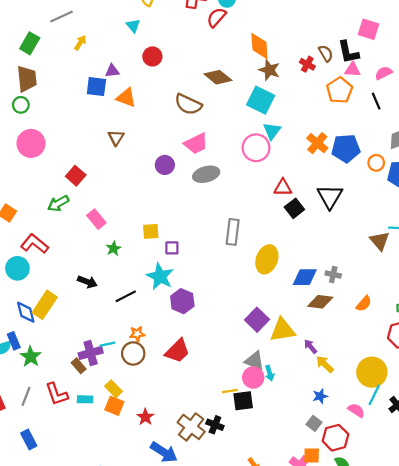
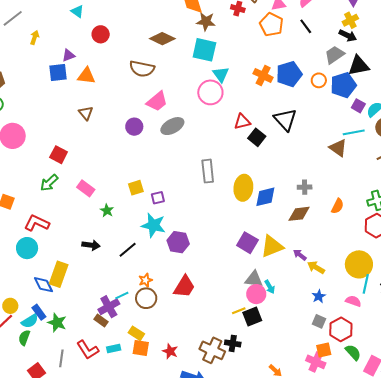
blue diamond: (305, 277) -> (265, 197), moved

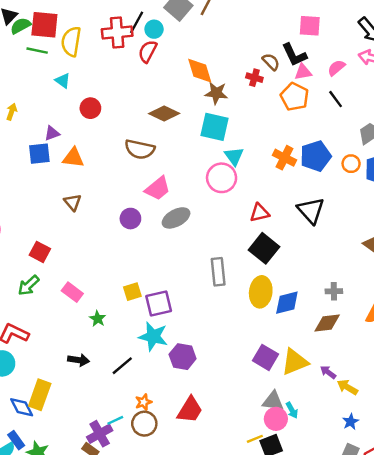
black square: (257, 137) -> (264, 248), moved, size x1.4
purple square: (158, 198) -> (159, 304), size x1.6

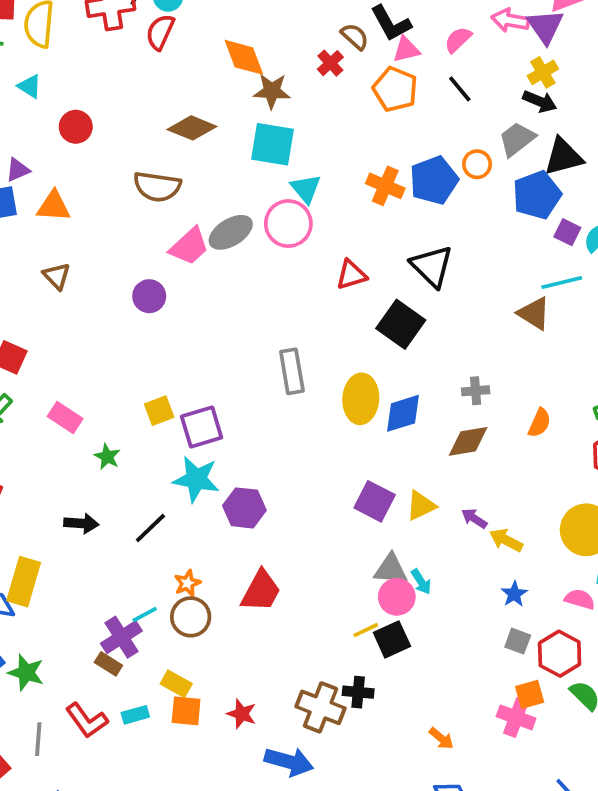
red cross: (254, 78) -> (330, 63), turned 35
orange circle: (351, 164) -> (477, 164), moved
gray ellipse: (176, 218) -> (231, 232), moved
black square: (264, 248) -> (401, 324), moved
yellow triangle: (295, 362) -> (421, 506), size x0.7

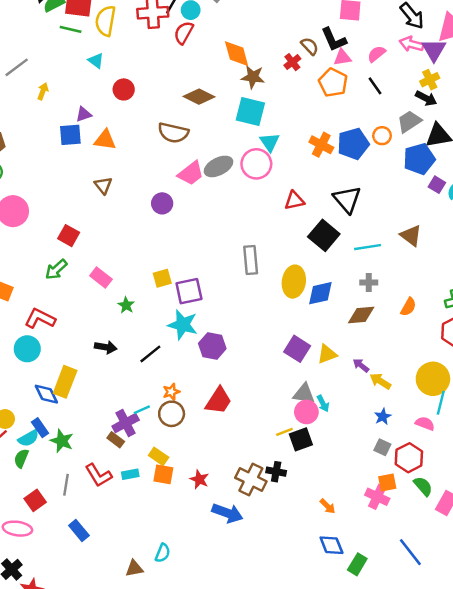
cyan line: (562, 282) -> (368, 247), moved

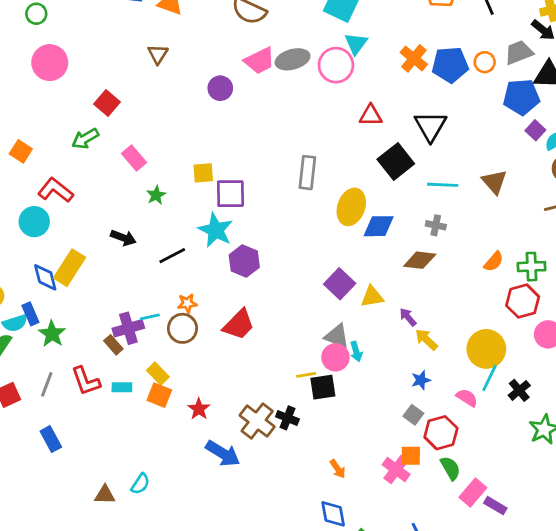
orange semicircle: (408, 307) -> (494, 262), moved

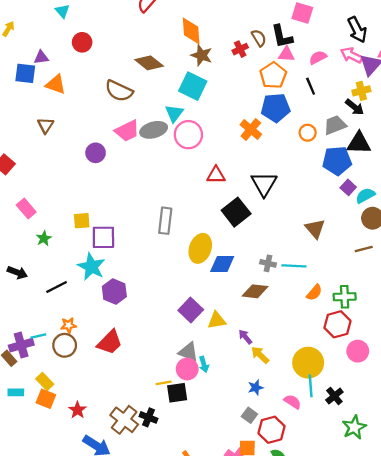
cyan triangle: (356, 44) -> (174, 113), moved
blue pentagon: (450, 65) -> (276, 108), moved
cyan line: (443, 185) -> (294, 266), moved
cyan line: (490, 378) -> (311, 386), turned -30

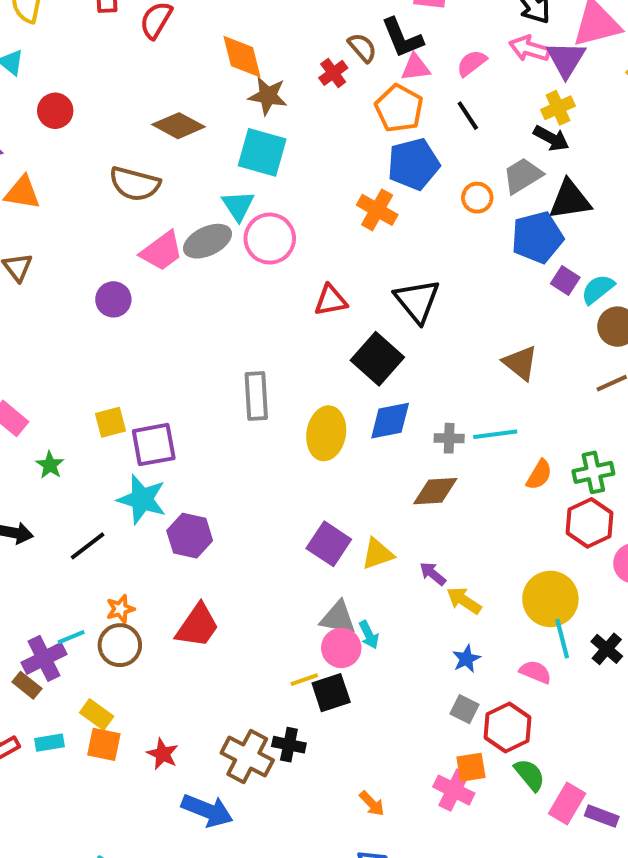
blue diamond: (222, 264) -> (390, 421), moved

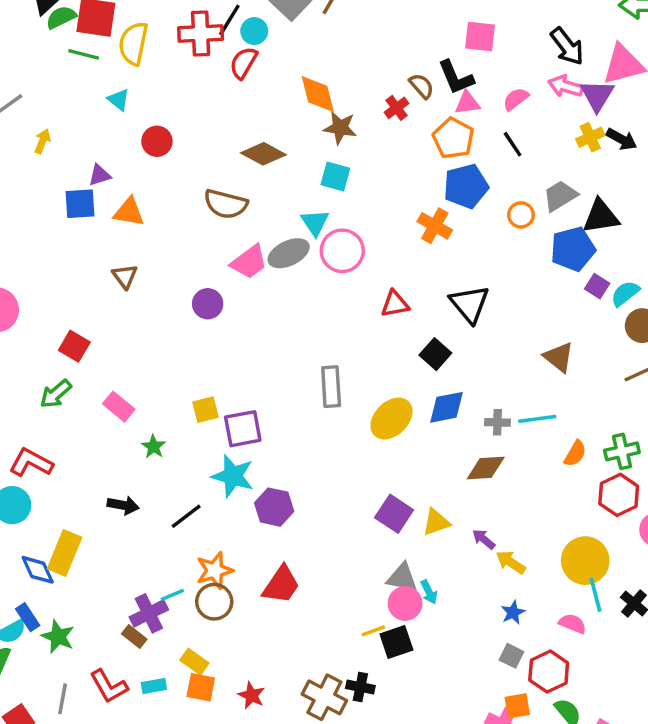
black arrow: (551, 138) -> (622, 139), moved
cyan square: (262, 152) -> (335, 177), size x0.7
black square: (377, 359) -> (435, 354), size x0.7
yellow ellipse: (326, 433) -> (391, 419), turned 36
orange star: (120, 609) -> (215, 570), size x1.5

